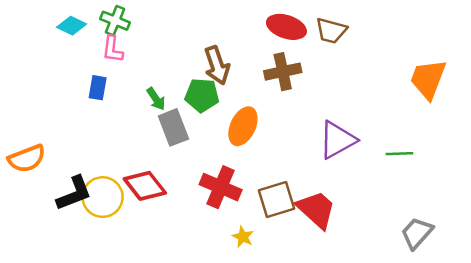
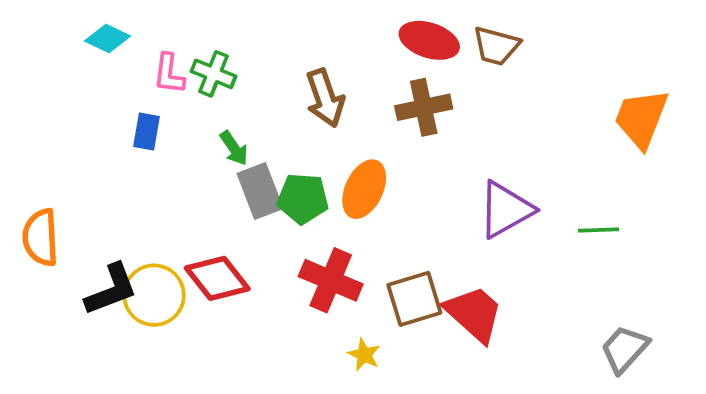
green cross: (115, 21) -> (214, 74), moved
green pentagon: (202, 95) -> (303, 198), moved
orange semicircle: (27, 159) -> (41, 237), turned 108

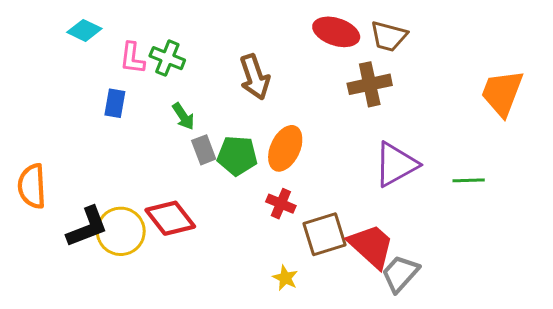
brown cross: (424, 107) -> (370, 84), moved
gray rectangle: (260, 191) -> (204, 150), size x0.7
red cross: (331, 280) -> (281, 204), moved, size x0.6
gray trapezoid: (625, 349) -> (400, 274), moved

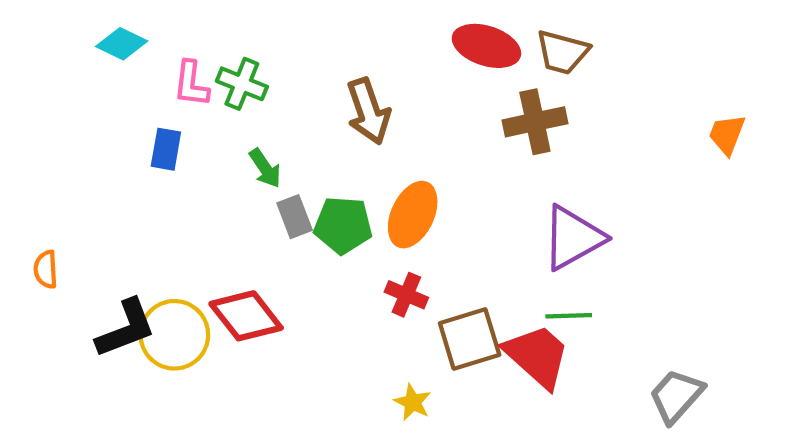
orange trapezoid: (502, 93) -> (727, 134), size x0.6
green line: (469, 180) -> (569, 316), moved
orange semicircle: (32, 186) -> (46, 269), size x0.6
gray trapezoid: (400, 274) -> (676, 396), moved

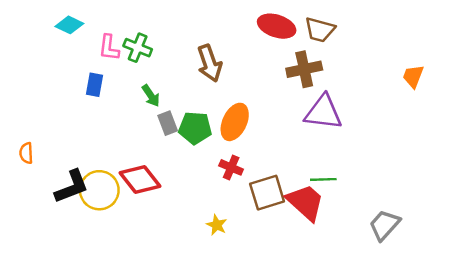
purple triangle: (573, 238) -> (323, 112), moved, turned 36
yellow star: (413, 402) -> (217, 225), moved

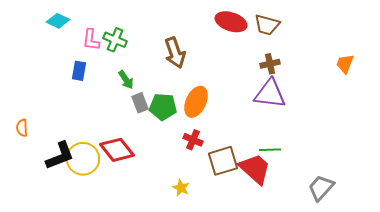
brown cross: (304, 69) -> (270, 64), moved, size x0.7

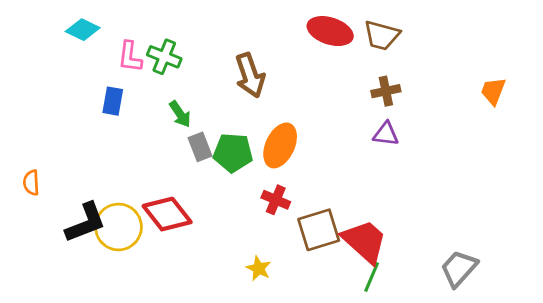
purple triangle: (270, 94) -> (386, 134), size x0.6
green line: (270, 150) -> (372, 277), moved, turned -65

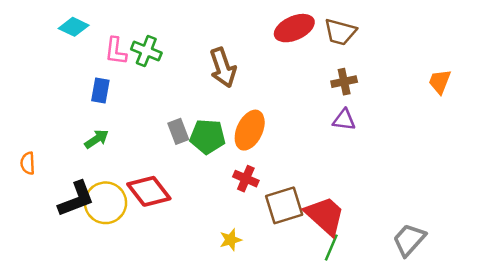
red ellipse: (330, 31) -> (294, 28), turned -42
green arrow: (180, 114) -> (97, 139), moved, turned -90
yellow star: (259, 268) -> (231, 240), turned 30

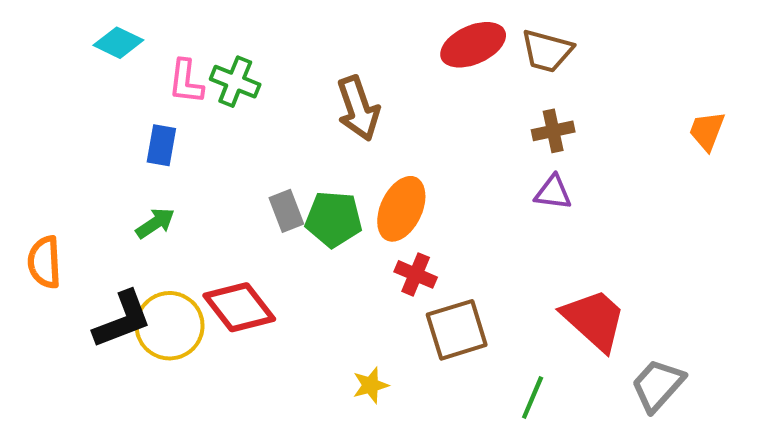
orange semicircle: (28, 163) -> (44, 262), size x1.4
red cross: (246, 179) -> (416, 274), moved
red trapezoid: (325, 216) -> (594, 320), moved

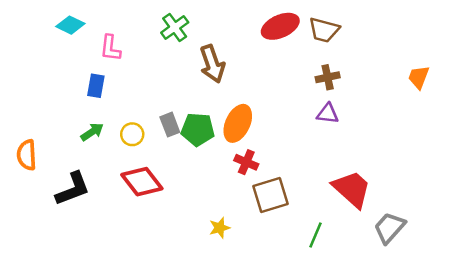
green cross: (235, 82) -> (175, 28), moved, turned 32
yellow circle: (170, 326) -> (132, 134), moved, size x0.6

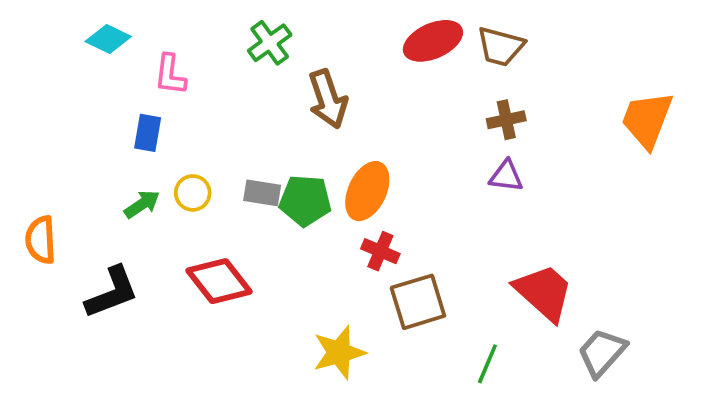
orange trapezoid: (419, 77) -> (647, 120), size x1.6
gray rectangle: (170, 125) -> (262, 193), turned -60
yellow circle: (132, 134) -> (193, 193), moved
yellow star: (220, 228) -> (339, 353), size x1.6

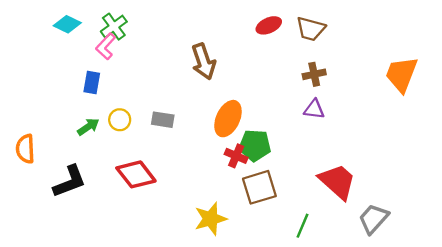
red ellipse: (433, 41) -> (269, 25), size x0.7
green cross: (270, 43) -> (114, 27), moved
pink L-shape: (170, 75) -> (106, 46), turned 36
green pentagon: (305, 200) -> (255, 145), moved

